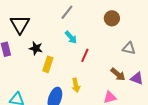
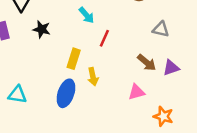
yellow rectangle: (48, 64) -> (74, 59), moved
purple triangle: (137, 78) -> (171, 68), turned -40

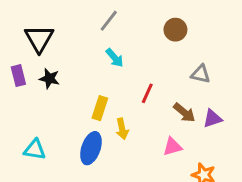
black star: (42, 29) -> (50, 79), moved
red line: (104, 38) -> (147, 93), moved

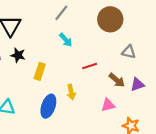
brown circle: (175, 30) -> (110, 19), size x1.5
red line: (147, 93) -> (90, 66), turned 48
yellow rectangle: (100, 108) -> (40, 71), moved

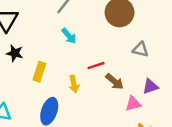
brown arrow: (117, 80) -> (115, 82), moved
yellow arrow: (71, 92) -> (74, 84), moved
pink triangle: (108, 105) -> (133, 104), moved

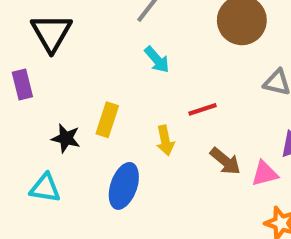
black star: (15, 53) -> (66, 138), moved
brown arrow: (115, 82) -> (225, 161), moved

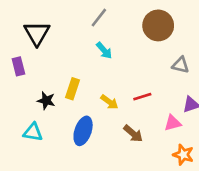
red line: (202, 109) -> (142, 97), moved
yellow arrow: (165, 140) -> (109, 102), turned -42
brown arrow: (225, 161) -> (133, 134), moved

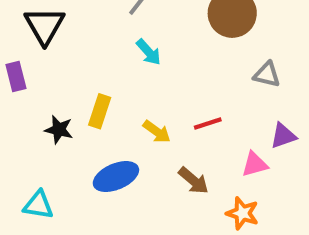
blue ellipse: (83, 131) -> (116, 177), turned 48
cyan triangle: (33, 132) -> (38, 205), moved
orange star: (183, 155) -> (242, 213), moved

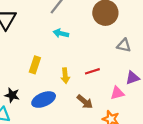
cyan arrow: (149, 52) -> (61, 33), turned 144
black star: (59, 130) -> (12, 95), moved
yellow arrow: (157, 132) -> (65, 76), turned 48

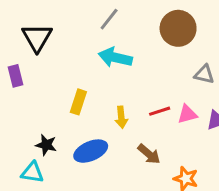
cyan arrow: (61, 33) -> (115, 57), size x1.5
pink triangle: (117, 93) -> (187, 114), moved

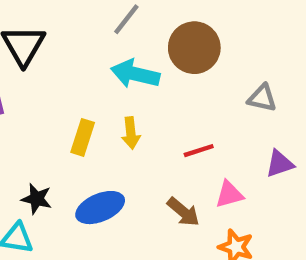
brown circle: (178, 28) -> (194, 48), moved
pink triangle: (187, 114) -> (229, 194), moved
yellow arrow: (121, 117) -> (131, 133), moved

